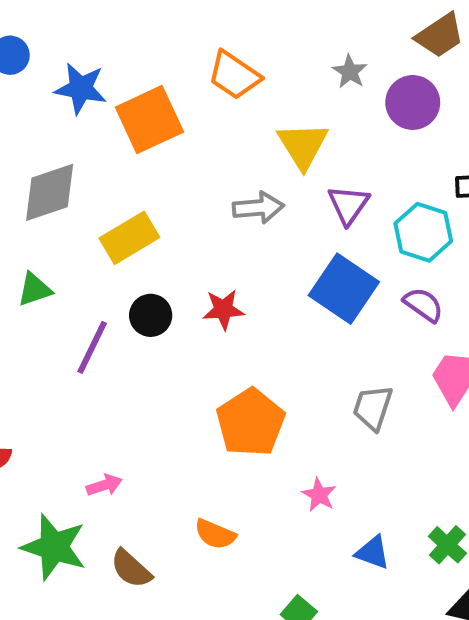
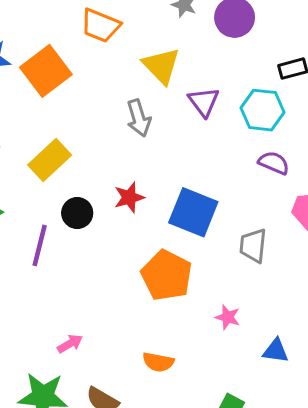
gray arrow: (258, 208) -> (139, 118), turned 90
blue square: (344, 289) -> (193, 212), moved

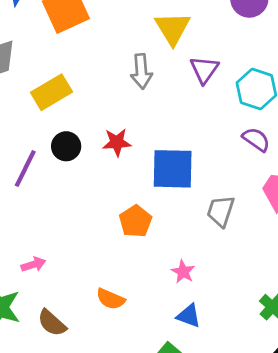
blue square: (193, 212) -> (173, 169), turned -33
orange pentagon: (167, 275) -> (135, 221), size x0.7
blue triangle: (276, 351) -> (189, 316), moved

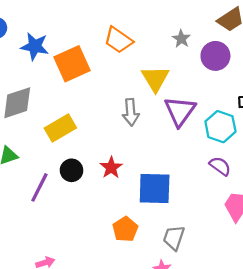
purple triangle: (204, 70) -> (180, 111), size x1.4
red star: (117, 142) -> (111, 168), turned -30
gray trapezoid: (221, 211) -> (174, 238), moved

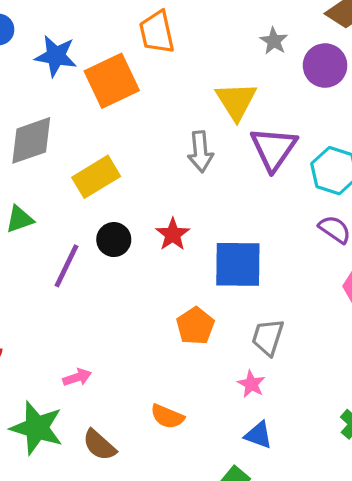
orange trapezoid: (118, 40) -> (157, 32), moved, turned 44

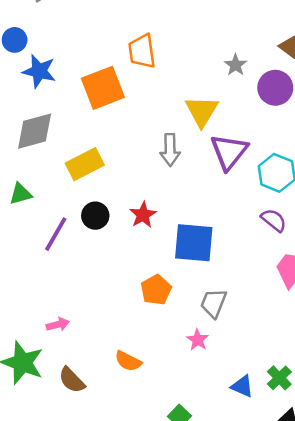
blue star: (56, 56) -> (39, 71), moved
blue triangle: (258, 435) -> (242, 386), moved

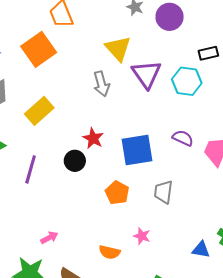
black circle: (95, 216) -> (75, 161), moved
purple semicircle: (274, 220) -> (183, 138), moved
pink star: (198, 340) -> (142, 236), moved

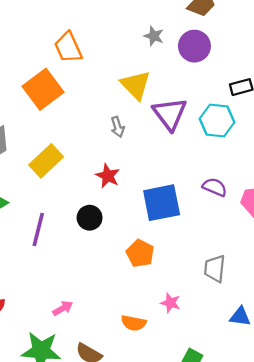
gray arrow: (101, 84) -> (118, 127), size x0.7
red star: (93, 138) -> (108, 176), moved
gray trapezoid: (163, 192) -> (215, 269), moved

